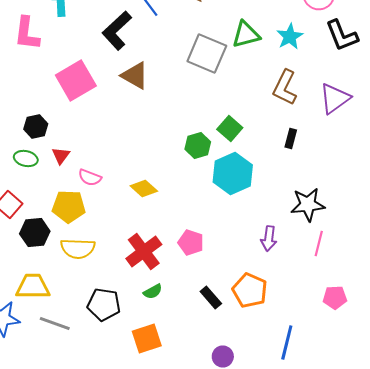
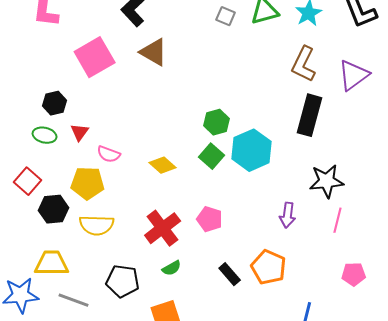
gray square: (207, 54) -> (226, 16), moved, size x0.5
green square: (230, 128) -> (212, 156), moved
black rectangle: (291, 138) -> (310, 115), size x2.0

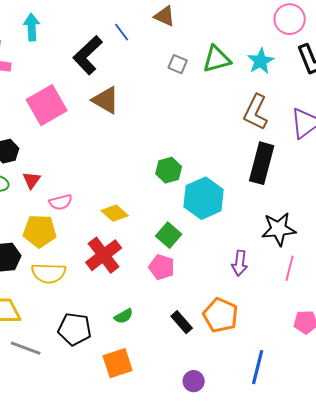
pink semicircle: (109, 154) -> (61, 202), turned -35
green square: (212, 156) -> (169, 235), moved
red cross: (163, 228) -> (104, 255), moved

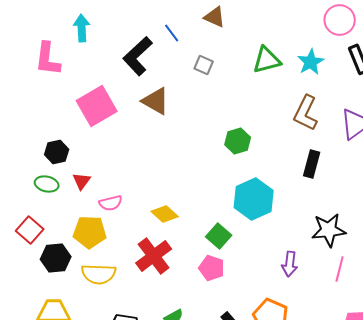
gray square: (178, 64) -> (204, 65), moved
black rectangle: (262, 163) -> (312, 164), size x0.7
green hexagon: (169, 170) -> (238, 141), moved

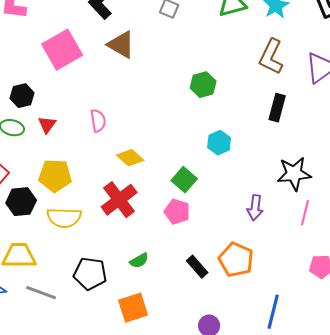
cyan hexagon: (254, 199) -> (219, 143), size x0.6
pink semicircle: (111, 203) -> (98, 121), moved, turned -85

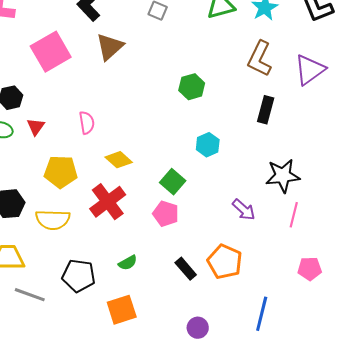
brown triangle: (121, 45) -> (110, 47), turned 48
yellow pentagon: (55, 176) -> (61, 172), moved
purple arrow: (255, 208) -> (244, 210), turned -55

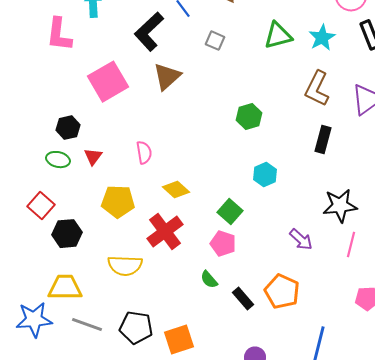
yellow semicircle: (53, 220) -> (125, 266), moved
green semicircle: (128, 263) -> (209, 280), moved, turned 78
black pentagon: (79, 276) -> (136, 328), moved

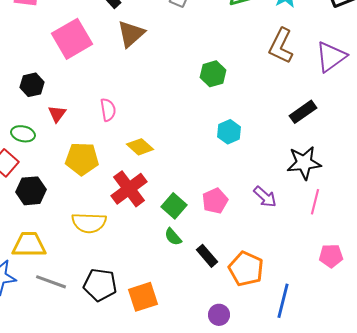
black rectangle: (323, 140) -> (303, 112), moved, turned 40
green ellipse: (58, 160) -> (23, 134), moved
green square: (230, 212) -> (174, 206), moved
pink pentagon: (223, 244) -> (215, 201), moved, turned 30
orange pentagon: (282, 292) -> (246, 269), moved

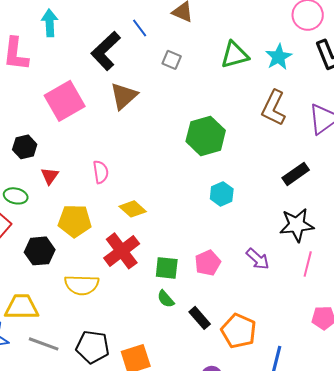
green hexagon: (213, 74) -> (206, 136), size x1.5
black hexagon: (31, 191) -> (40, 251), moved
green square: (174, 206) -> (167, 268), turned -35

